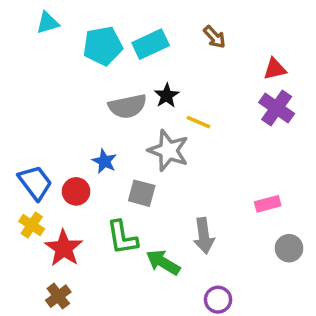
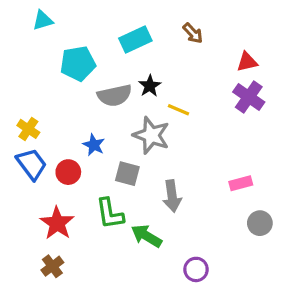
cyan pentagon: (103, 46) -> (78, 63), moved
yellow cross: (32, 225) -> (28, 129), moved
gray arrow: (204, 236) -> (172, 196), moved

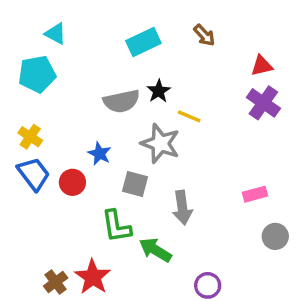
cyan triangle: (43, 20) -> (56, 34), moved, turned 45
cyan pentagon: (78, 63) -> (37, 74), moved
red star: (57, 223) -> (93, 277), moved

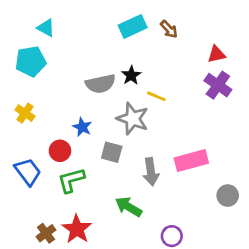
cyan rectangle: (143, 42) -> (133, 26), moved
blue trapezoid: (34, 174) -> (28, 172), moved
pink rectangle: (255, 194) -> (191, 161), moved, size x1.6
green L-shape: (116, 226) -> (71, 180), moved, turned 84

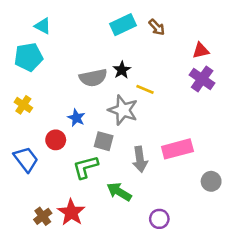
green L-shape: (71, 180) -> (85, 167), moved

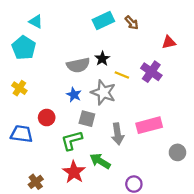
cyan pentagon: (28, 57) -> (24, 48), turned -30
purple cross: (202, 79) -> (151, 72), moved
blue star: (76, 118) -> (74, 95), moved
blue trapezoid: (26, 159) -> (22, 134), turned -45
red star: (71, 212) -> (74, 172), moved

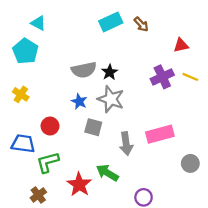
black star: (102, 59) -> (110, 72), moved
purple cross: (151, 72) -> (162, 77), turned 30
yellow line: (122, 75) -> (190, 77), moved
green L-shape: (72, 140) -> (48, 162), moved

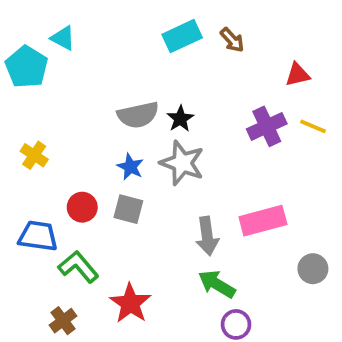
cyan pentagon: (25, 51) -> (26, 67), moved
gray square: (93, 127) -> (128, 209), moved
green L-shape: (48, 162) -> (78, 267), turned 65
green arrow: (107, 173) -> (217, 284), moved

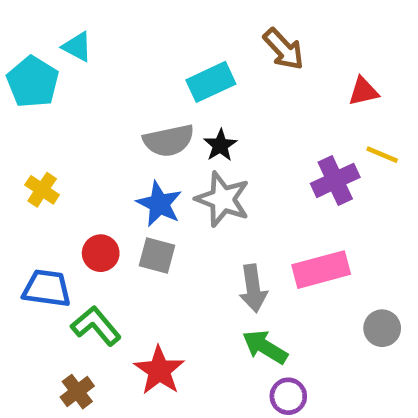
cyan rectangle: (182, 36) -> (211, 82), moved
brown arrow: (232, 40) -> (284, 49), size x1.4
purple cross: (267, 126) -> (335, 180), moved
blue star: (130, 167) -> (159, 204), size x1.4

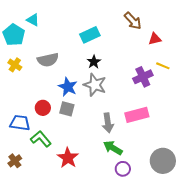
brown arrow: (284, 49) -> (133, 21), moved
gray semicircle: (169, 141) -> (48, 60), moved
yellow cross: (42, 190) -> (15, 65), moved
gray circle: (382, 328) -> (163, 161), moved, size x1.6
brown cross: (77, 392) -> (15, 161), moved

